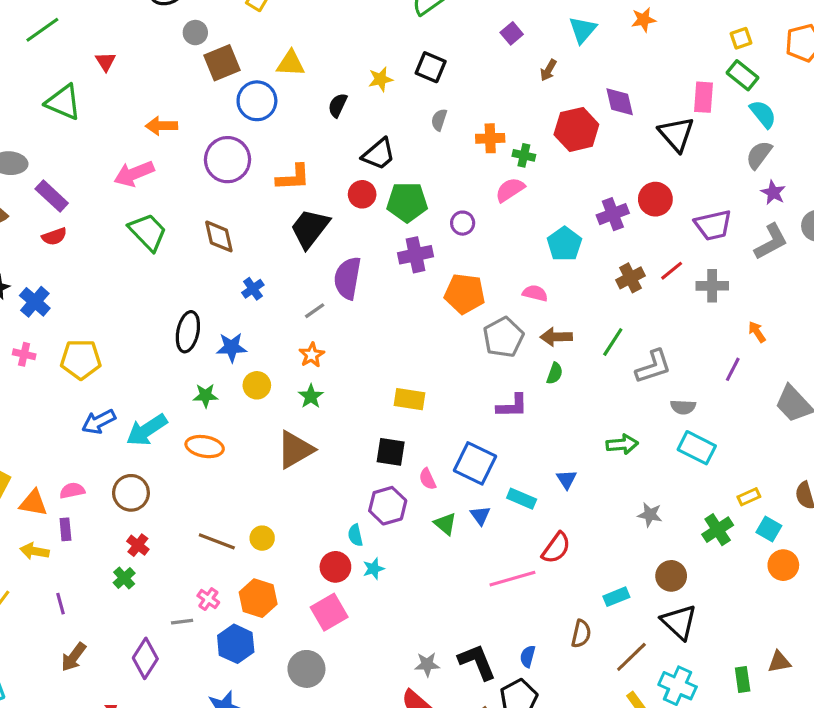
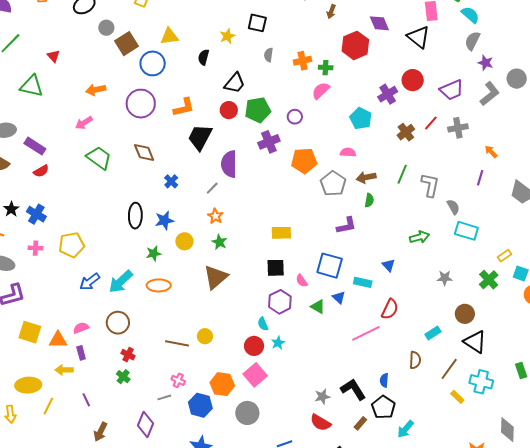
pink arrow: (134, 174) -> (84, 123), size x0.7
gray L-shape: (653, 367) -> (430, 185), turned -50
gray semicircle: (683, 407) -> (453, 207), turned -112
orange hexagon: (258, 598) -> (222, 384), moved

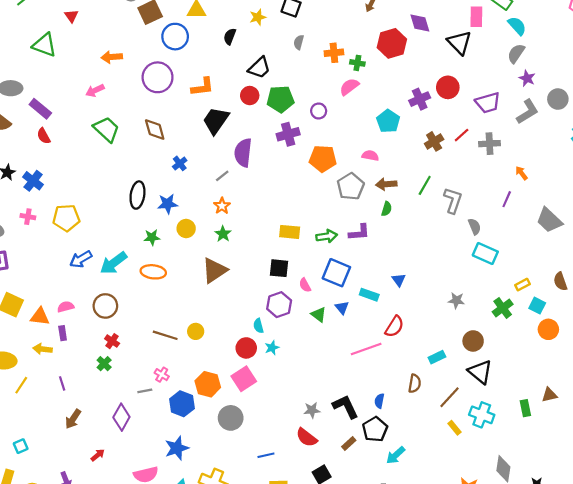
red semicircle: (41, 171) -> (44, 136), turned 84
green arrow: (419, 237) -> (327, 236), moved

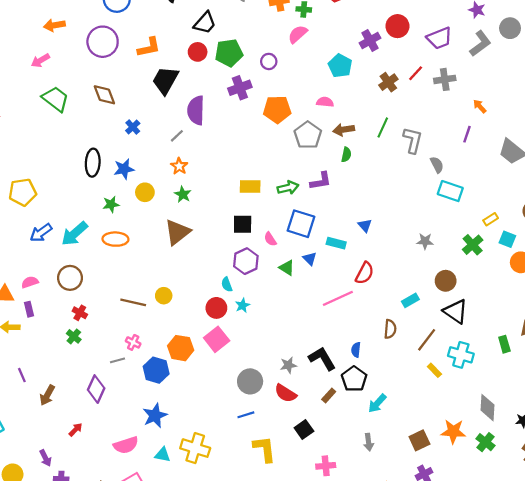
purple line: (62, 383) -> (22, 375), moved
gray circle: (231, 418) -> (250, 381), moved

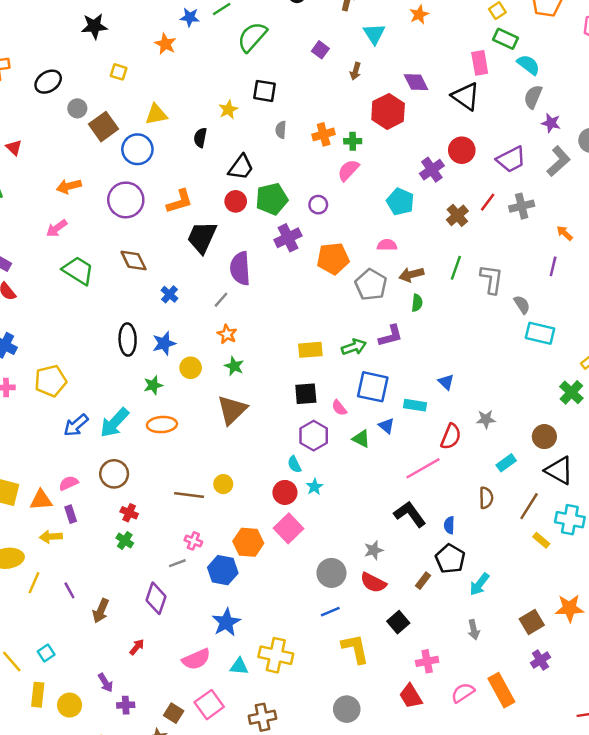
gray star: (425, 241) -> (486, 419), moved
black L-shape: (322, 359) -> (410, 514), moved

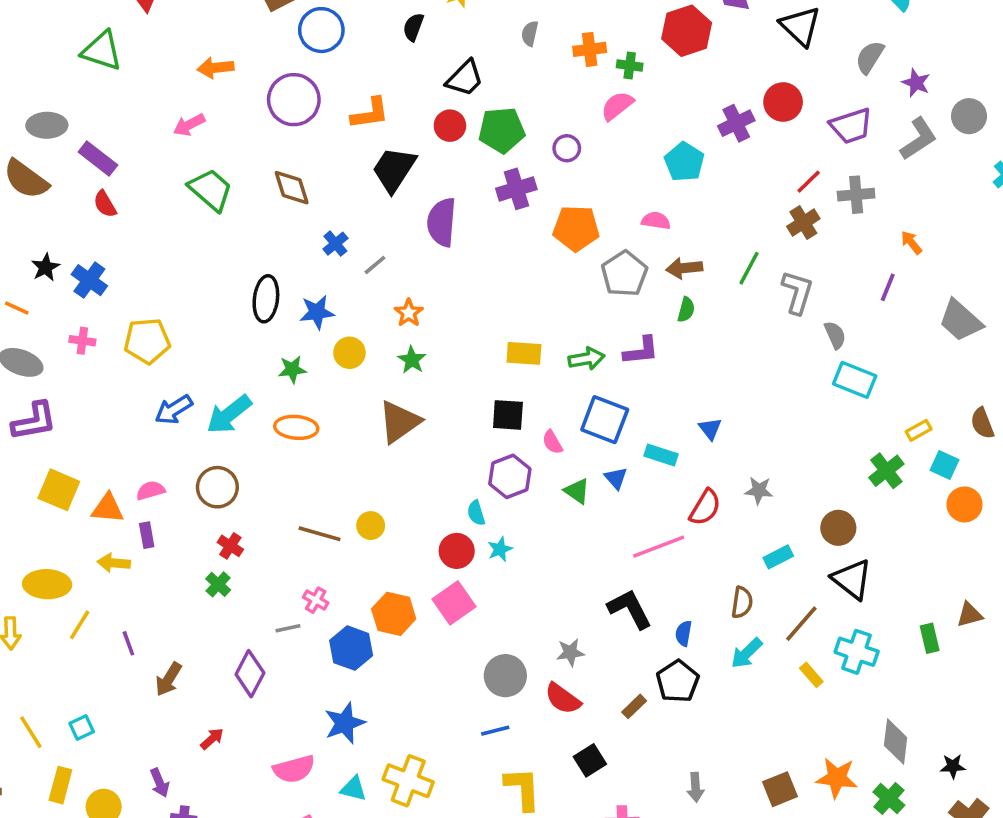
gray semicircle: (533, 97) -> (870, 57), moved
brown cross: (457, 215) -> (803, 223), moved
gray line: (221, 300) -> (375, 265), moved
cyan arrow: (479, 584) -> (747, 653), moved

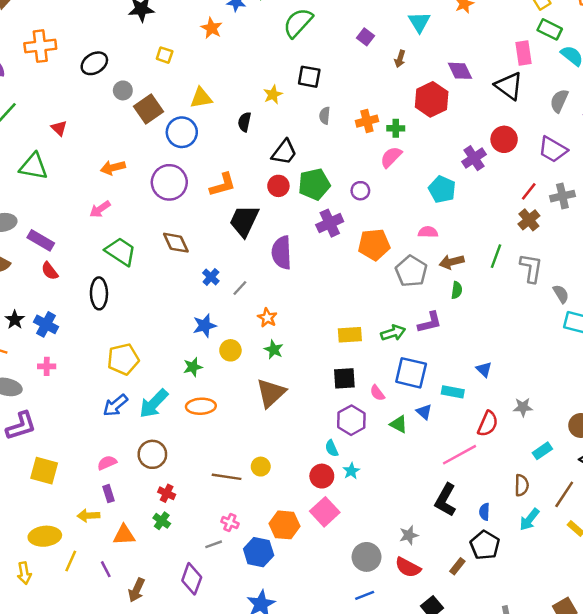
purple trapezoid: (851, 126) -> (553, 149), turned 56
black ellipse: (266, 299) -> (99, 293), moved
yellow pentagon: (147, 341) -> (123, 359), moved
orange triangle: (108, 508) -> (124, 535), moved
black L-shape: (630, 609) -> (446, 500), turned -116

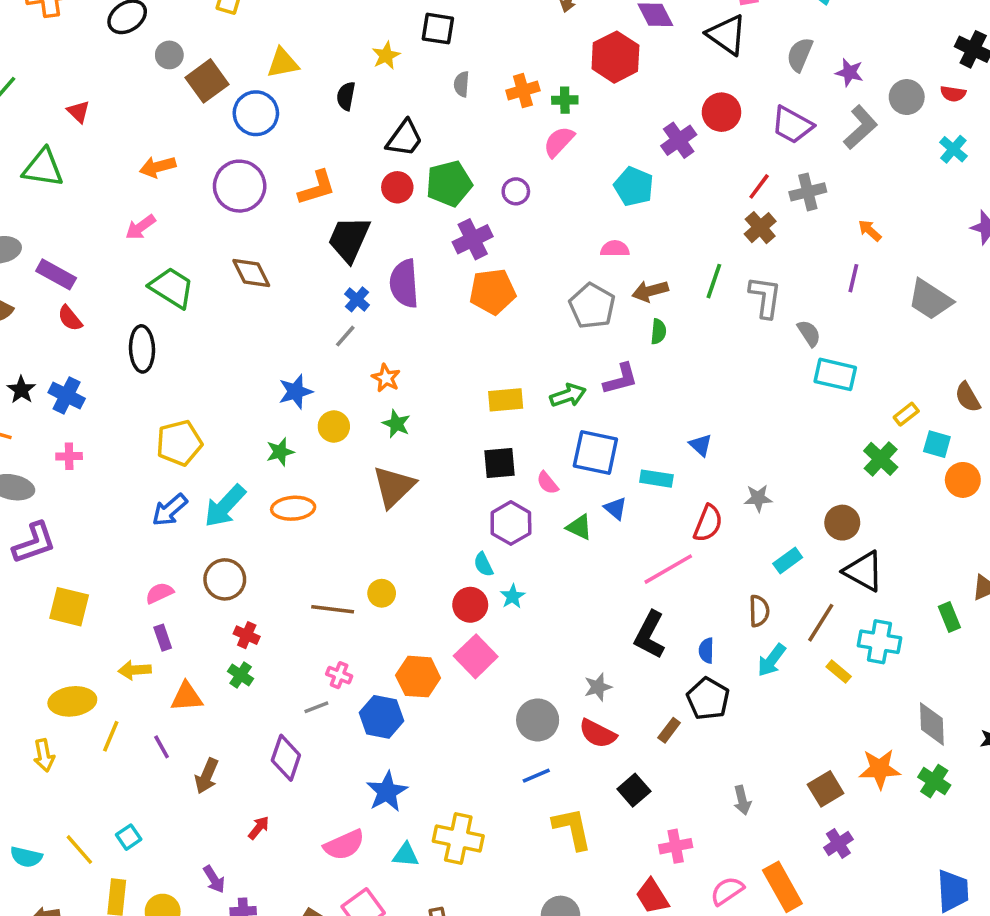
orange pentagon: (374, 245) -> (493, 292), moved
blue cross: (211, 277) -> (357, 299), moved

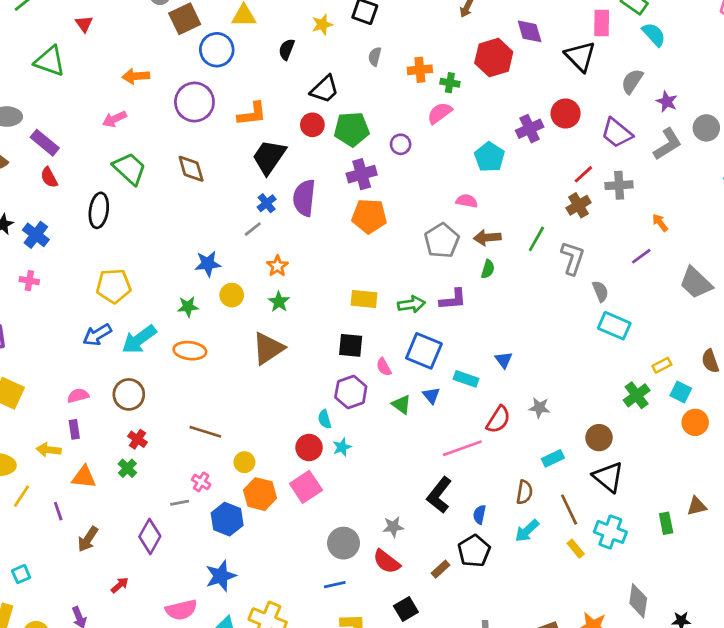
purple line: (853, 278) -> (641, 256), turned 30
yellow circle: (382, 593) -> (244, 462), moved
brown line: (821, 623) -> (569, 510), turned -68

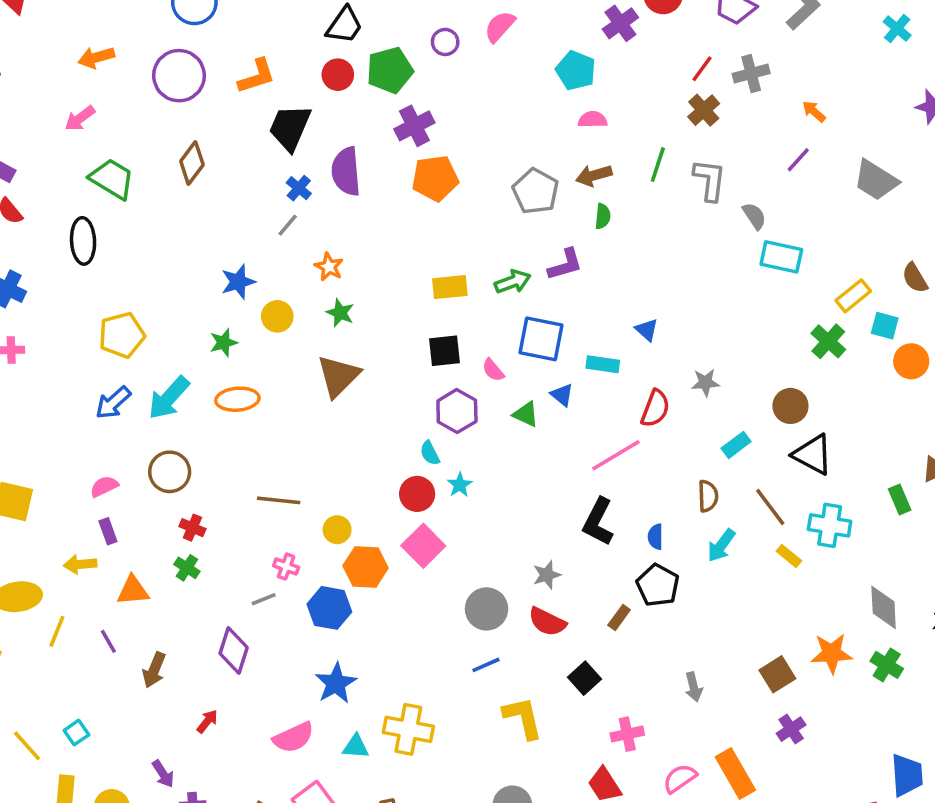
purple circle: (401, 144) -> (445, 42), moved
brown diamond: (191, 169) -> (192, 163), turned 64
pink semicircle: (467, 201) -> (593, 120), moved
yellow rectangle: (662, 365) -> (853, 296), size x1.4

